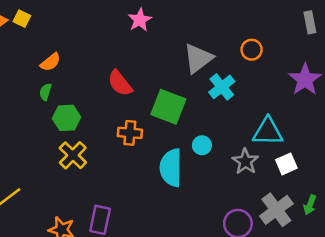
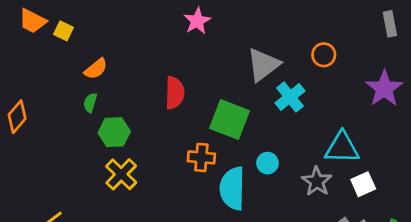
yellow square: (22, 19) -> (64, 31), moved
red semicircle: (120, 83) -> (175, 93), turned -140
orange cross: (130, 133) -> (201, 157), moved

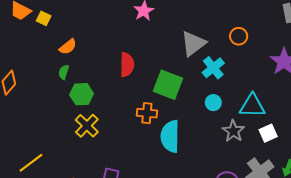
cyan circle: (267, 163) -> (213, 103), moved

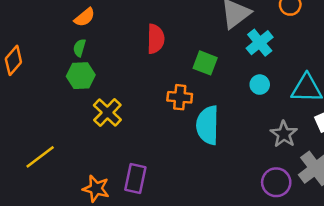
green square: (168, 85) -> (205, 63), size x0.7
green hexagon: (82, 94) -> (81, 76), moved
gray star: (233, 131) -> (284, 134), moved

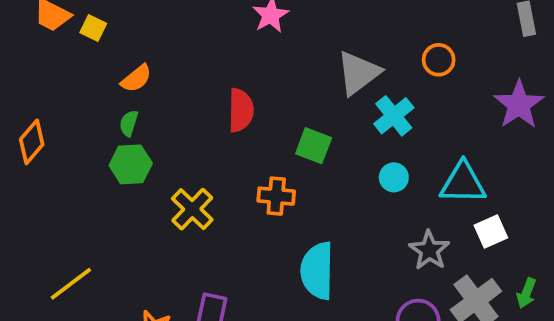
yellow cross: (107, 112) -> (192, 209), moved
cyan semicircle: (208, 125) -> (317, 271), moved

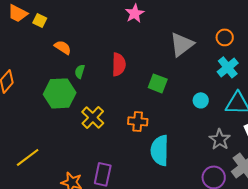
orange semicircle: (136, 78) -> (63, 47), turned -108
cyan cross: (394, 116) -> (228, 67), moved
green semicircle: (129, 123) -> (80, 71), moved
green hexagon: (131, 164) -> (60, 93), size x1.4
orange cross: (276, 196) -> (138, 121), moved

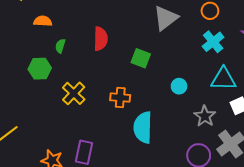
orange semicircle: (63, 47) -> (43, 21), turned -30
green hexagon: (60, 93) -> (40, 69), size x0.7
cyan circle: (201, 100) -> (179, 86), moved

